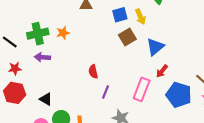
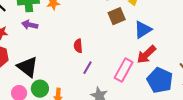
red arrow: (162, 71) -> (146, 55), size x1.5
black triangle: (46, 99) -> (28, 67), size x1.6

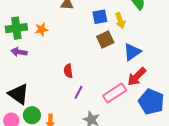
pink rectangle: (124, 70) -> (115, 93), turned 30

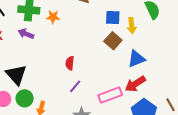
brown square: (105, 39) -> (113, 41), turned -36

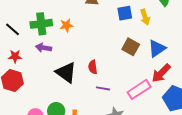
brown square: (113, 41) -> (131, 47), moved
black triangle: (16, 75) -> (66, 72), moved
purple line: (75, 86) -> (103, 88), turned 72

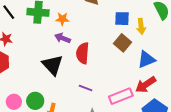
brown square: (131, 47) -> (122, 43), moved
purple arrow: (44, 48) -> (63, 38), moved
red semicircle: (93, 67) -> (83, 53), moved, size x1.5

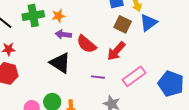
red semicircle: (83, 53) -> (86, 44), turned -40
blue triangle: (146, 59) -> (149, 23), moved
red arrow: (146, 85) -> (116, 51), moved

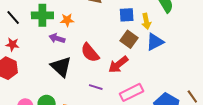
purple arrow: (63, 34) -> (57, 38), moved

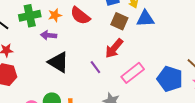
blue triangle: (155, 42) -> (145, 19), turned 36
red semicircle: (90, 53) -> (80, 16), moved
purple line: (96, 87) -> (95, 67), moved, turned 48

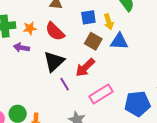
black triangle: (58, 62) -> (54, 62), moved, turned 40
blue pentagon: (170, 79) -> (137, 104), turned -30

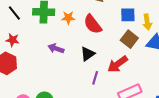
purple arrow: (21, 48) -> (56, 49), moved
black triangle: (54, 62) -> (88, 54), size x0.7
purple line: (65, 84) -> (95, 78), turned 40

